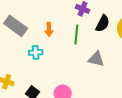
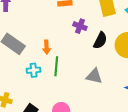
green line: (76, 34) -> (56, 66), moved

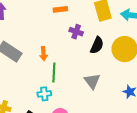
cyan cross: (34, 70) -> (44, 94), moved
gray triangle: (94, 76) -> (92, 81), turned 42

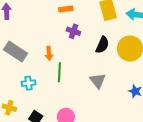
purple cross: (76, 32) -> (73, 31), moved
cyan cross: (44, 94) -> (28, 83), moved

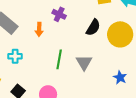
purple cross: (73, 31) -> (59, 14), moved
green line: (59, 72) -> (59, 59), moved

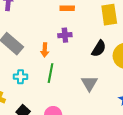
purple cross: (59, 14) -> (65, 35), turned -32
green line: (59, 59) -> (51, 73), moved

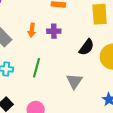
orange arrow: (45, 50) -> (32, 30), moved

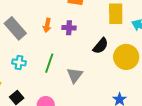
gray triangle: (74, 81) -> (75, 75), moved

